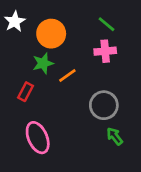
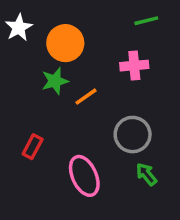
green line: (107, 24) -> (146, 21), moved, turned -54
red rectangle: (25, 92) -> (33, 147), moved
pink ellipse: (38, 138) -> (84, 176), moved

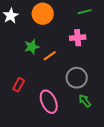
orange circle: (65, 43) -> (43, 14), moved

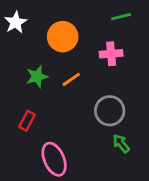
orange circle: (43, 14) -> (63, 37), moved
green star: (32, 47) -> (37, 77), moved
pink ellipse: (49, 102) -> (54, 159), moved

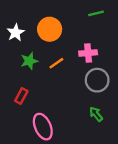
white star: (16, 22) -> (16, 33), moved
pink cross: (111, 54) -> (88, 53), moved
gray circle: (110, 111) -> (97, 80), moved

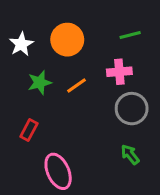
green line: (96, 13) -> (130, 35), moved

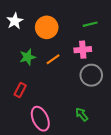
white star: (21, 44) -> (15, 21), moved
green arrow: (130, 155) -> (82, 114), moved

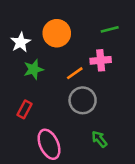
white star: (15, 21) -> (21, 42), moved
orange line: (53, 59) -> (75, 73), moved
gray circle: (91, 75) -> (83, 100), moved

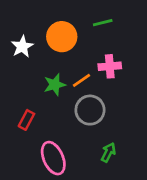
green line: (110, 29) -> (103, 23), moved
green star: (34, 69) -> (55, 85), moved
green arrow: (99, 139) -> (108, 152), turned 66

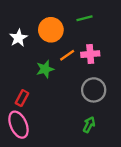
orange line: (82, 80) -> (67, 55), moved
gray circle: (90, 110) -> (94, 90), moved
pink ellipse: (53, 158) -> (18, 125), moved

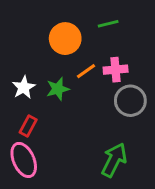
white star: (18, 38) -> (24, 87), moved
gray circle: (94, 90) -> (130, 101), moved
green arrow: (89, 125) -> (114, 160), size x1.6

